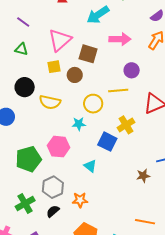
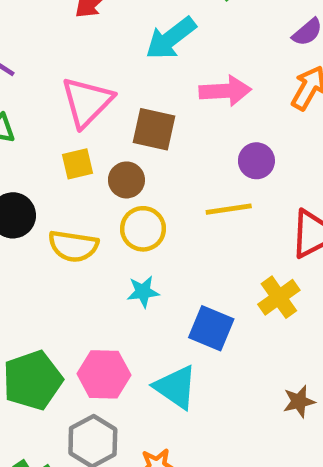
yellow circle: (93, 104) -> (143, 229), moved
yellow cross: (126, 125) -> (279, 297), moved
pink hexagon: (59, 147) -> (104, 374), moved
cyan triangle: (90, 166) -> (176, 387), size x1.5

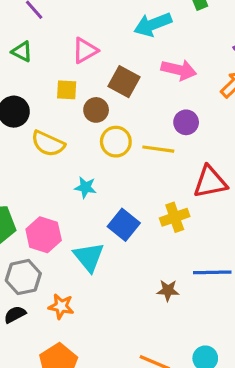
pink triangle: (87, 102) -> (85, 51), size x0.7
yellow circle: (143, 229) -> (116, 142), moved

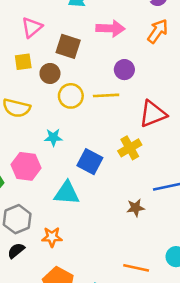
pink hexagon: (44, 235) -> (26, 166), moved
cyan triangle: (89, 257) -> (67, 193), turned -36

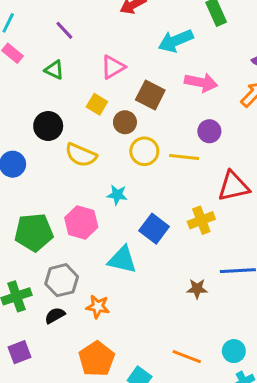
yellow square: (23, 62) -> (97, 104), turned 30

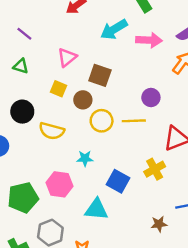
pink arrow: (201, 82) -> (149, 40), moved

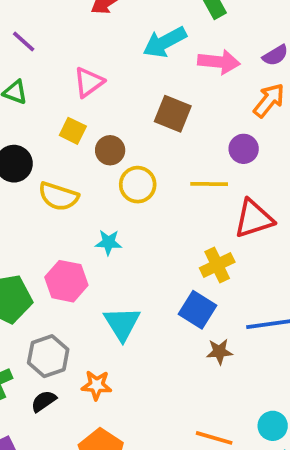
brown square: (100, 75) -> (173, 114), moved
purple circle: (151, 97) -> (244, 149), moved
yellow line: (134, 121) -> (209, 184), moved
blue square: (118, 181) -> (198, 310), moved
cyan triangle: (96, 209) -> (122, 324), turned 50

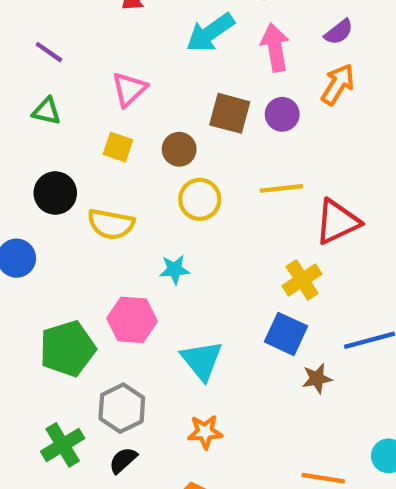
pink arrow: (219, 62) -> (275, 48), turned -99
purple circle: (244, 149) -> (282, 114), moved
brown circle: (110, 150) -> (179, 149), moved
orange star: (97, 385) -> (205, 432), moved

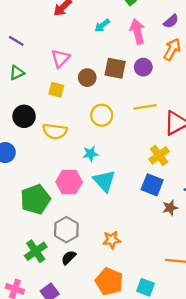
cyan arrow: (210, 33) -> (102, 26), size x0.6
green triangle: (47, 111) -> (17, 73), turned -35
brown circle: (179, 149) -> (87, 78), moved
cyan triangle: (202, 360) -> (104, 181), moved

